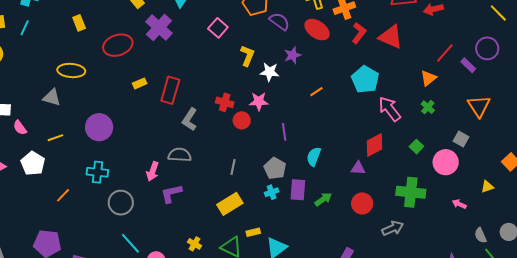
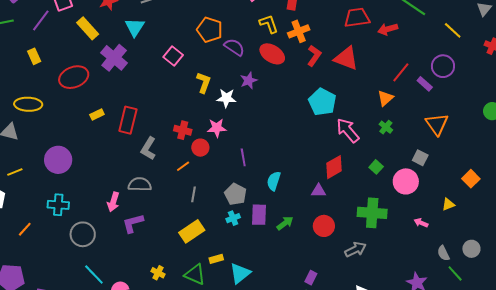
orange line: (316, 92) -> (183, 166), moved

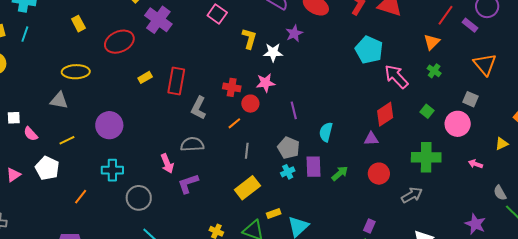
pink arrow: (113, 202) -> (167, 164), turned -36

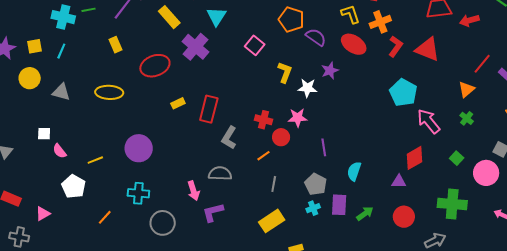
gray triangle: (59, 101) -> (61, 92), moved
pink triangle: (14, 175) -> (43, 214), moved

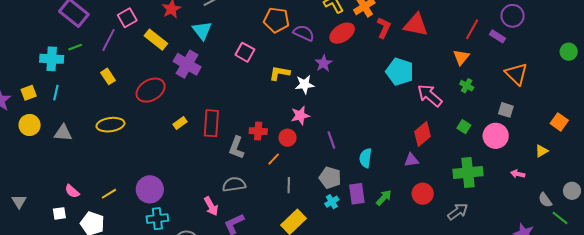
red ellipse: (354, 44) -> (342, 33), turned -55
yellow L-shape: (285, 72) -> (280, 73), turned -90
red cross: (264, 120) -> (258, 131), moved
white square: (44, 134) -> (59, 213), moved
purple circle: (139, 148) -> (150, 189), moved

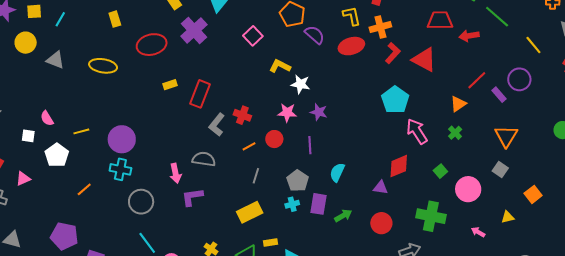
purple star: (324, 63) -> (319, 112), moved, turned 30
gray square: (506, 110) -> (500, 170), moved
red circle: (287, 138) -> (274, 139), moved

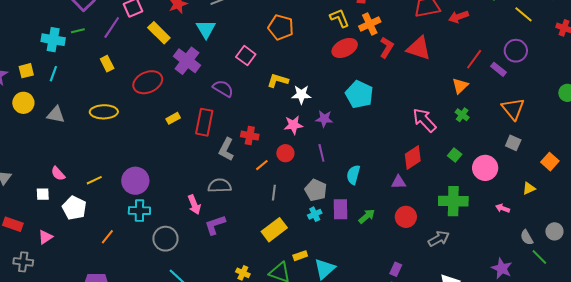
purple semicircle: (315, 35) -> (223, 88), moved
cyan pentagon: (395, 100) -> (359, 94), moved

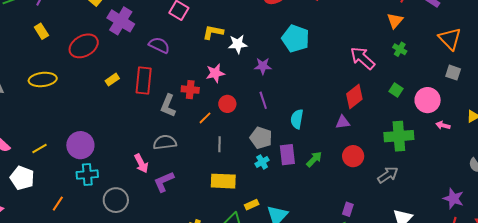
pink star: (293, 125) -> (215, 73), moved
pink arrow: (503, 208) -> (443, 125), moved
yellow rectangle: (274, 230) -> (223, 181), turned 45

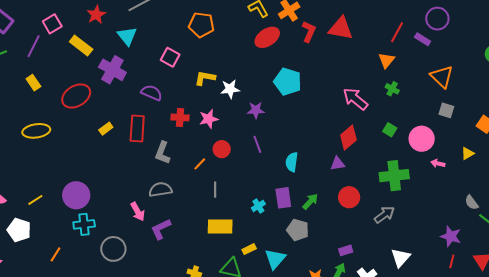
red cross: (190, 90) -> (180, 117), moved
gray pentagon: (261, 138) -> (298, 230), moved
purple rectangle: (348, 209) -> (346, 250), turned 56

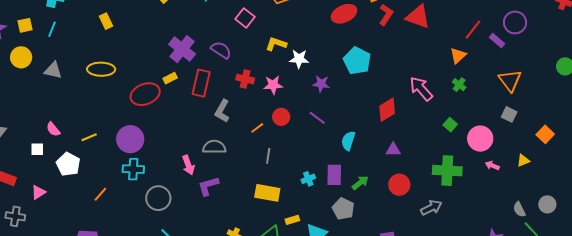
purple cross: (112, 70) -> (182, 49), moved
red ellipse: (76, 96) -> (145, 94), moved
red diamond: (348, 138) -> (387, 110), moved
purple line: (257, 144) -> (317, 118), turned -42

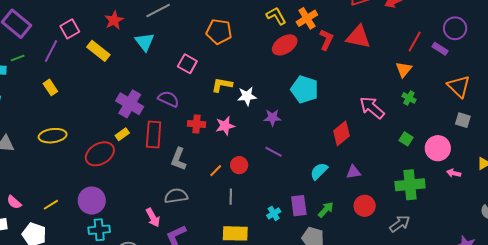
red circle: (281, 117) -> (239, 165), moved
cyan semicircle: (348, 141) -> (319, 171), moved, turned 36

